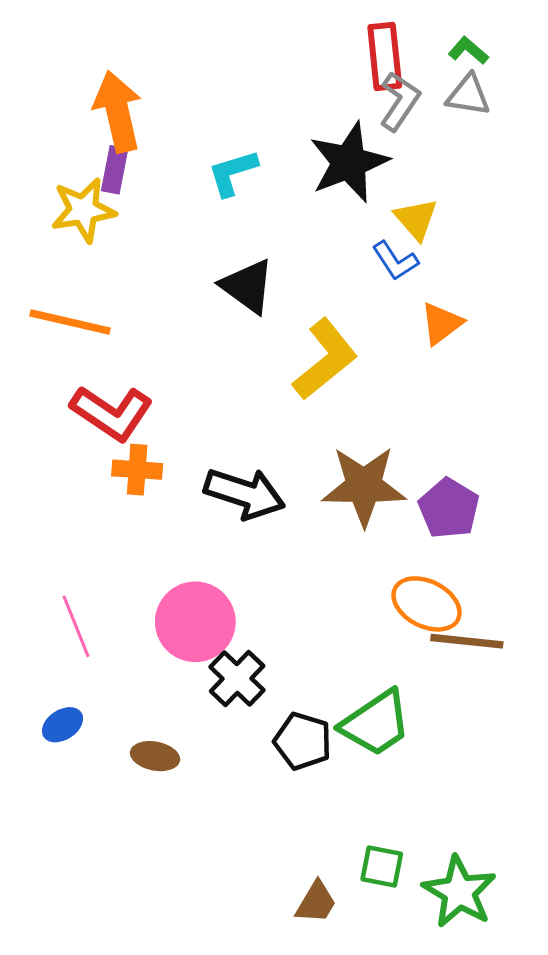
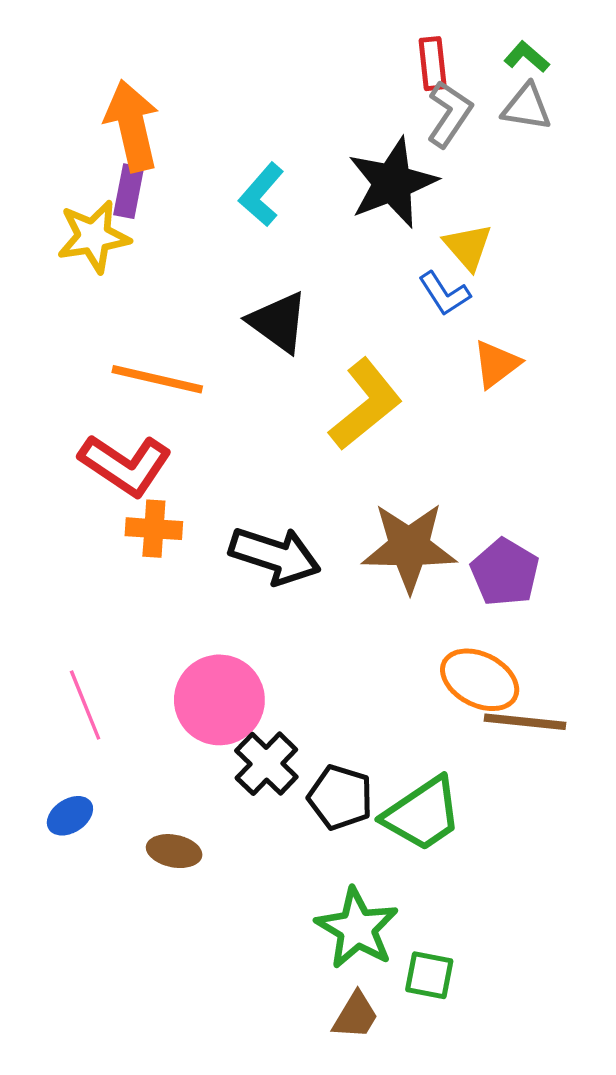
red rectangle: (385, 56) -> (433, 64), size x0.7
cyan L-shape: (233, 173) -> (261, 195), turned -32
orange line: (70, 322) -> (157, 379), moved
black pentagon: (303, 741) -> (340, 797), moved
green star: (459, 892) -> (357, 928), moved

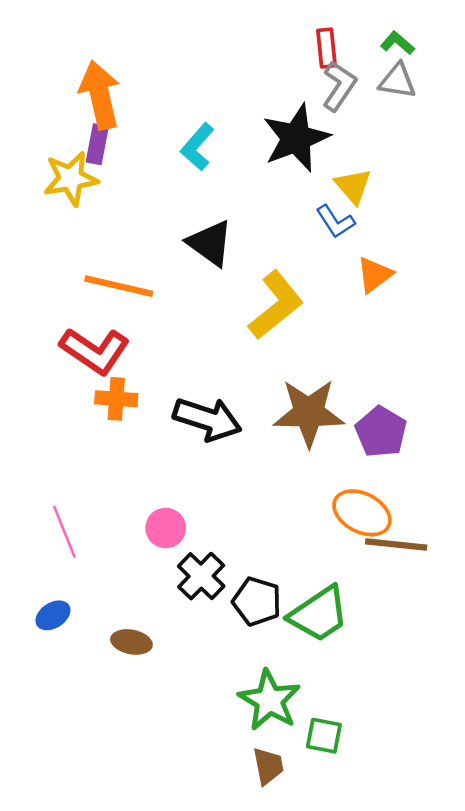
pink circle: (219, 700) -> (166, 528), size x0.6
brown trapezoid: (355, 1016) -> (268, 766), turned -42

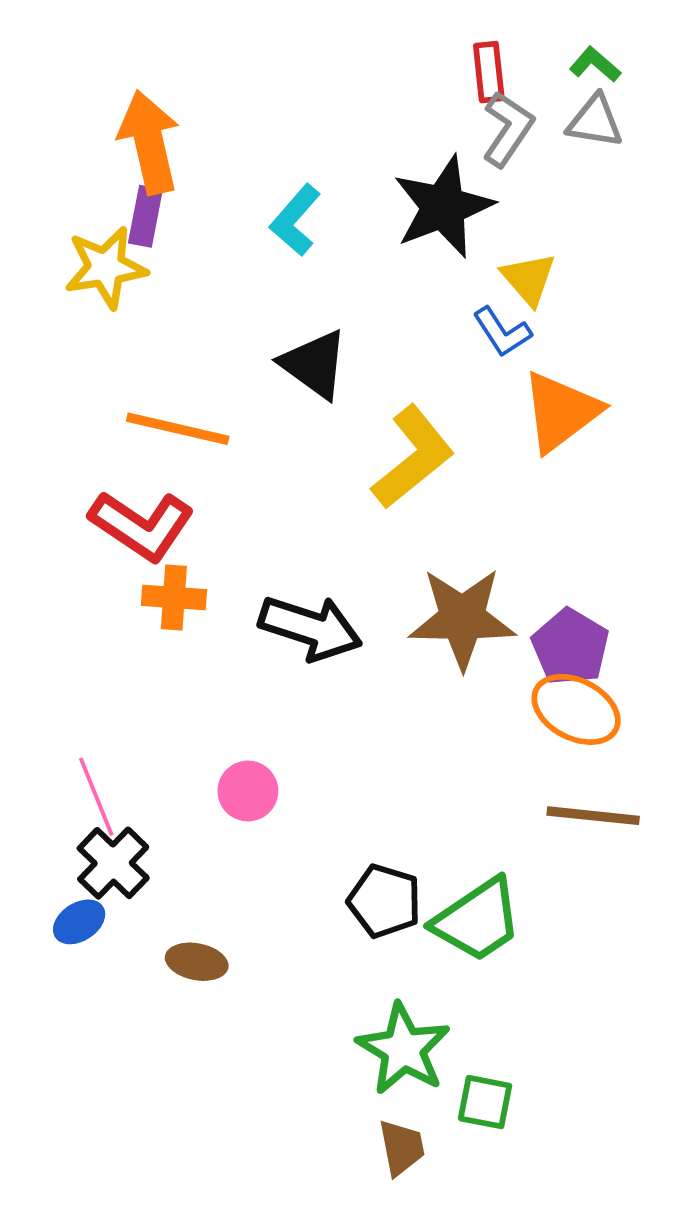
orange triangle: (375, 275) -> (561, 412), size x1.5
orange ellipse: (362, 513) -> (576, 709), moved
black cross: (201, 576) -> (113, 863), moved

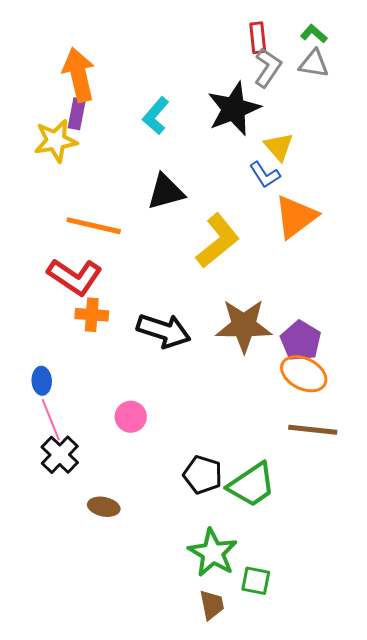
black triangle: (314, 364) -> (166, 192), turned -51
blue ellipse: (79, 922) -> (42, 381), moved, turned -60

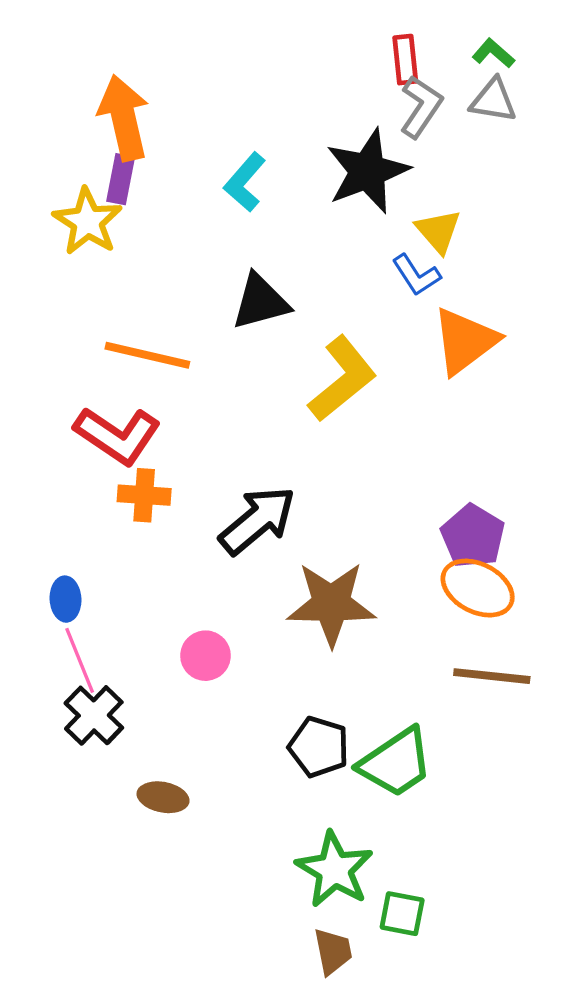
yellow star: (56, 141) -> (88, 222), turned -30
brown star: (244, 326) -> (331, 604), moved
black arrow: (164, 331) -> (257, 520), turned -58

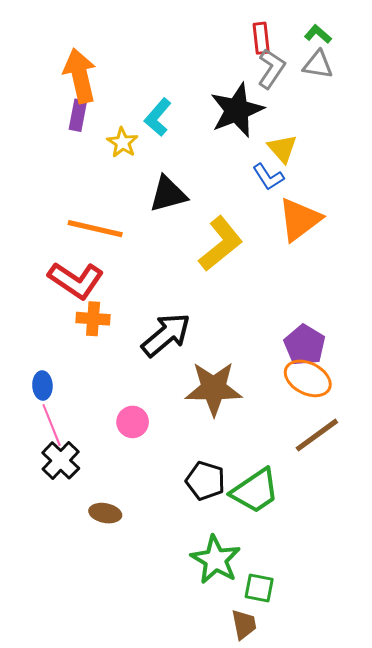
yellow star: (88, 222) -> (122, 142), moved, size x0.7
brown line: (492, 676) -> (317, 435), turned -42
brown trapezoid: (333, 951) -> (244, 624), moved

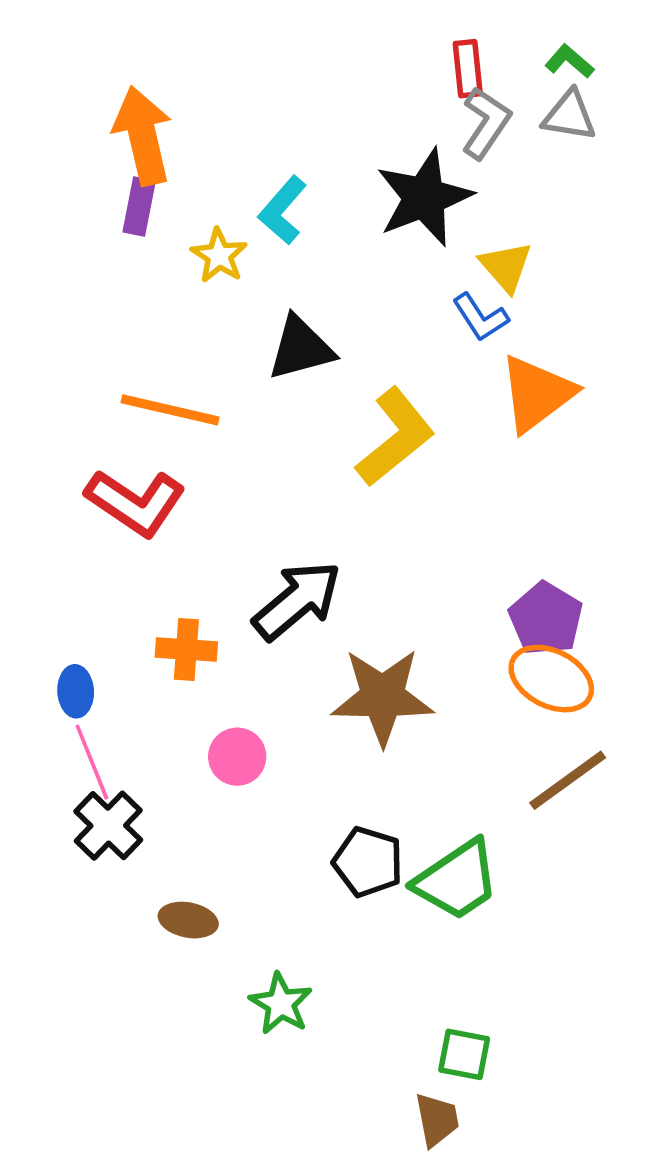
orange cross: (93, 319) -> (186, 650), moved
green star: (216, 560) -> (281, 1004), moved, size x0.7

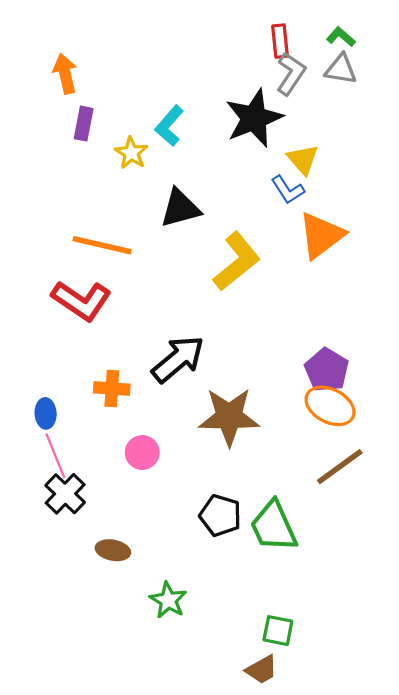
orange arrow: (143, 136) -> (65, 74), moved, size x0.7
green trapezoid: (457, 880) -> (274, 526), turned 100
brown trapezoid: (437, 1120) -> (262, 670), turned 72

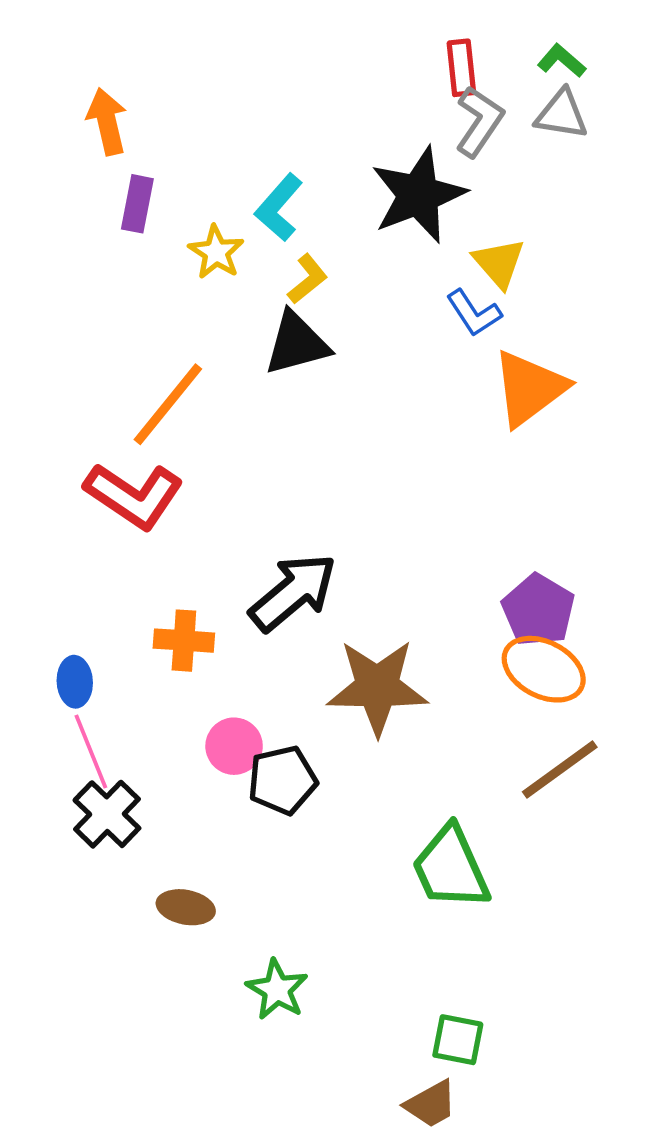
orange line: (102, 245) -> (168, 404), turned -64
yellow L-shape: (237, 261) -> (307, 279), moved, size x0.5
black pentagon: (220, 515) -> (282, 780), moved, turned -30

